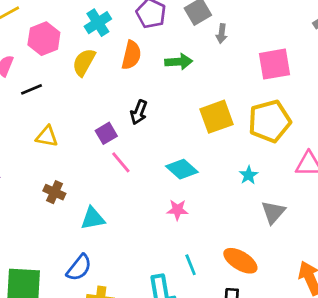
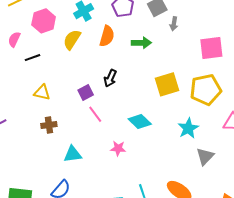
cyan star: (249, 175) -> (188, 128), size x1.5
brown cross: (54, 192) -> (49, 125), moved, turned -35
pink star: (177, 210) -> (118, 148), moved

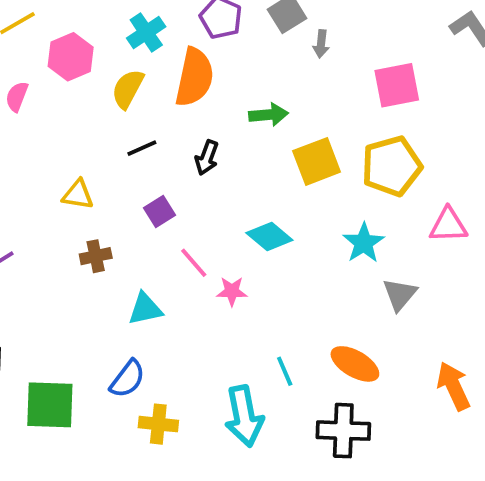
orange semicircle: (107, 36) -> (194, 77), size x1.4
green arrow: (141, 43) -> (269, 115), moved
black line: (33, 58) -> (142, 148), moved
purple square: (86, 92) -> (160, 211), moved
pink line: (95, 114) -> (194, 263), moved

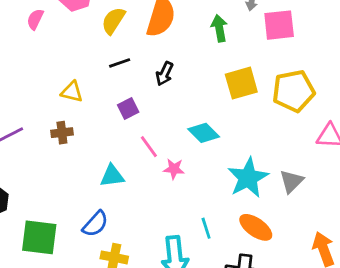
pink square: (397, 85) -> (279, 25), moved
green arrow: (269, 115) -> (219, 28), moved, turned -100
cyan star: (364, 243) -> (248, 178), moved, size x1.4
brown cross: (96, 256) -> (62, 133), moved

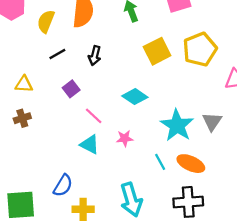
pink star: (174, 169) -> (125, 138), moved
cyan triangle: (112, 176) -> (90, 144), moved, turned 45
cyan line: (206, 228) -> (160, 162), moved

